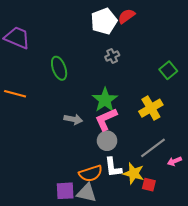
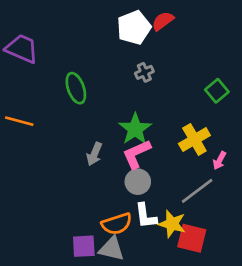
gray arrow: (73, 119) -> (94, 154), turned 102
pink arrow: (174, 161) -> (219, 161), moved, turned -40
red square: (149, 185) -> (192, 238), size x1.6

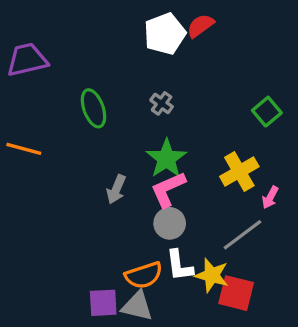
purple trapezoid: (22, 49) -> (27, 60), turned -36
gray cross: (144, 72) -> (162, 103), moved, turned -30

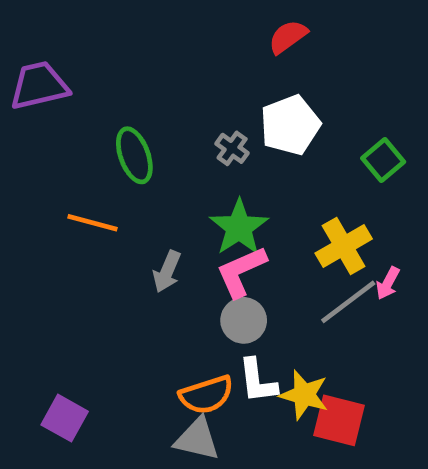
white pentagon: (165, 34) -> (290, 125), moved
orange line: (24, 149) -> (93, 223), moved
gray line: (243, 235) -> (348, 302), moved
purple square: (103, 303) -> (65, 418), moved, turned 32

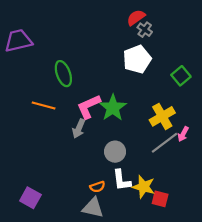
gray cross: (232, 148) -> (145, 30), moved
pink L-shape: (241, 272) -> (89, 107), moved
orange semicircle: (206, 395) -> (97, 187), size x0.6
red square: (339, 420) -> (160, 199), size x0.7

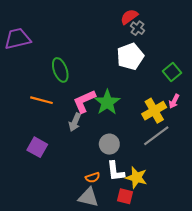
pink arrow: (183, 134) -> (174, 101), moved
purple square: (30, 198) -> (37, 147), moved
red square: (160, 199) -> (125, 196), moved

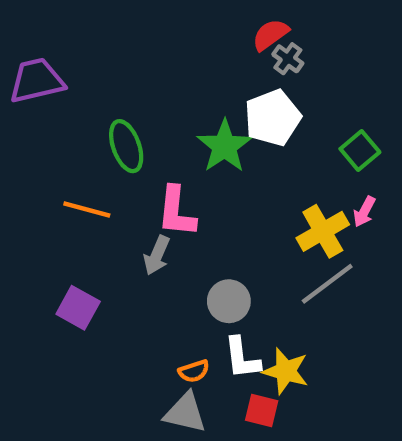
pink L-shape: (84, 101) -> (176, 212), turned -60
green star: (107, 102) -> (224, 146), moved

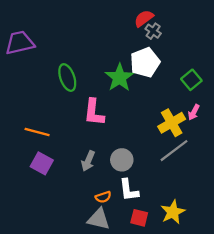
orange line: (87, 209) -> (37, 132), moved
gray arrow: (157, 255) -> (88, 161), moved
yellow star: (286, 371) -> (173, 212), moved, turned 30

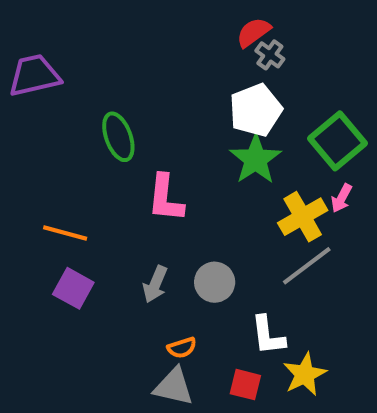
green star: (119, 78) -> (256, 159), moved
green square: (191, 80) -> (337, 141), size x1.5
white L-shape: (129, 190) -> (268, 335), moved

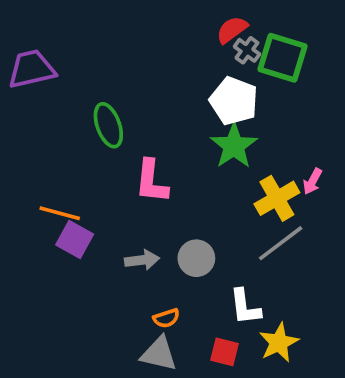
white pentagon: (256, 110) -> (234, 101), turned -30
green square: (337, 141) -> (283, 58), moved, turned -33
gray arrow: (155, 284) -> (142, 260), turned -120
purple square: (73, 288) -> (75, 239), moved

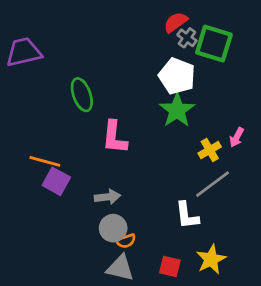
yellow cross: (277, 198) -> (210, 150), size x0.7
gray circle: (196, 258) -> (113, 228), moved
white L-shape: (245, 307) -> (187, 215), moved

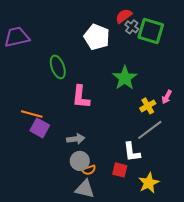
white pentagon: (177, 76) -> (97, 37), moved
red square: (170, 266) -> (120, 170), moved

